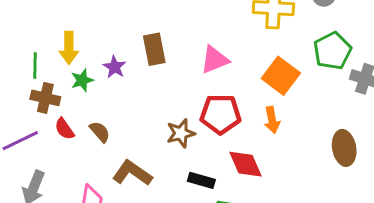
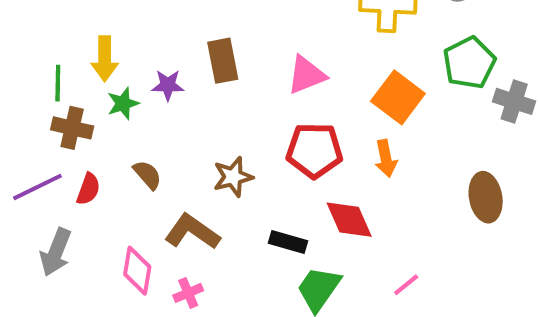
purple star: (114, 67) -> (168, 85), turned -30
red semicircle: (64, 129) -> (88, 189), moved, turned -125
brown star: (181, 133) -> (233, 177), moved

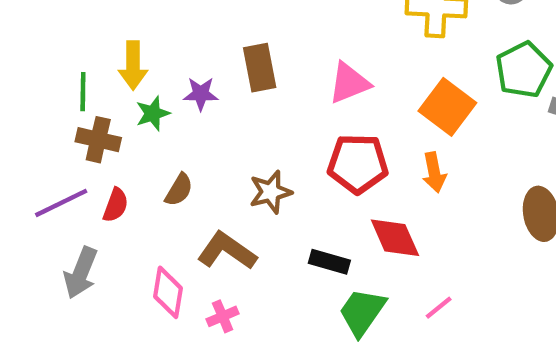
brown semicircle: (147, 175) -> (179, 190), turned 72
pink line: (406, 285) -> (439, 308), moved

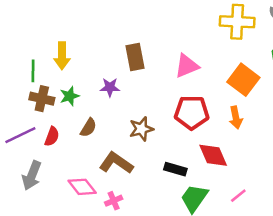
purple star: (201, 94) -> (110, 87), moved
green star: (153, 113) -> (70, 96), moved
pink diamond: (168, 292) -> (82, 187), turned -48

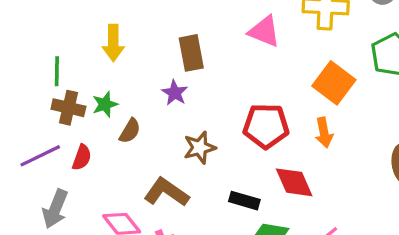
yellow arrow: (62, 56) -> (113, 43), moved
pink triangle: (187, 66) -> (264, 31), moved, turned 44
purple star: (110, 87) -> (175, 93), moved, turned 30
brown semicircle: (88, 128) -> (130, 131), moved

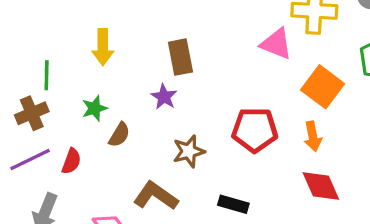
pink triangle: (264, 31) -> (276, 44), moved
brown cross: (68, 108) -> (32, 113), moved, turned -36
red diamond: (294, 182) -> (321, 186), moved

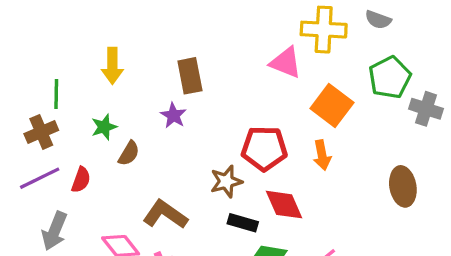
brown star: (189, 151) -> (226, 181), moved
red diamond: (321, 186) -> (284, 205), moved

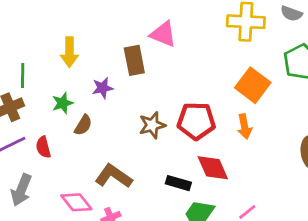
pink triangle: (286, 63) -> (163, 34), moved
purple star: (173, 115) -> (103, 88), moved, turned 30
red semicircle: (81, 180) -> (43, 147), turned 145
brown star: (226, 181) -> (152, 125), moved

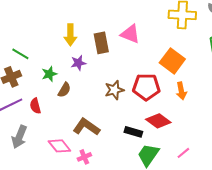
pink triangle: (163, 34) -> (130, 34), moved
yellow arrow: (69, 52) -> (70, 35), moved
green line: (23, 75) -> (20, 54), turned -60
orange square: (253, 85) -> (172, 61), moved
red diamond: (213, 168) -> (158, 121), turned -30

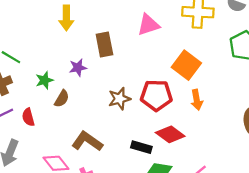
pink triangle: (130, 34) -> (148, 25), moved, turned -40
yellow arrow: (70, 35) -> (66, 18), moved

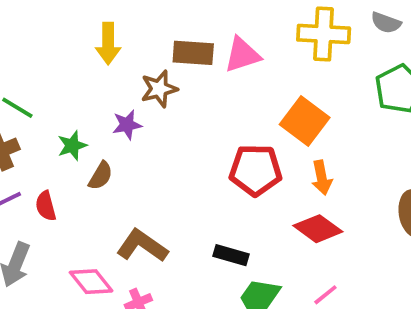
brown rectangle: (104, 44) -> (193, 53), moved, turned -75
brown star: (119, 99) -> (159, 89), moved
red diamond: (170, 134) -> (318, 229), moved

